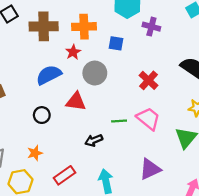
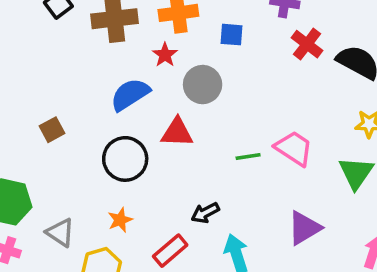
red cross: (148, 80) -> (307, 44), moved
black circle: (42, 115) -> (125, 159), size x1.6
black arrow: (94, 140) -> (205, 213), moved

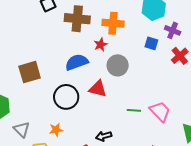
blue square: (231, 35) -> (151, 43), moved
brown square: (52, 130) -> (30, 72), size x1.6

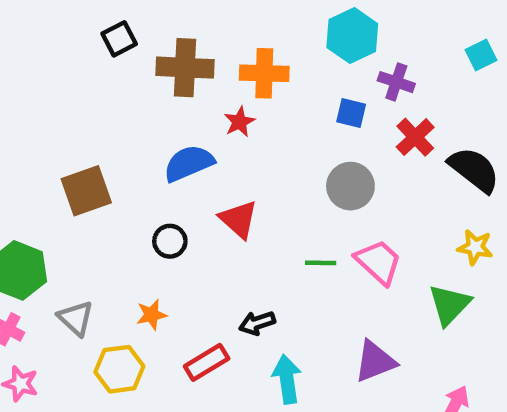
gray circle: (118, 65) -> (350, 186), moved
red triangle: (98, 89) -> (239, 219), turned 30
black circle: (66, 97) -> (170, 241), size x0.6

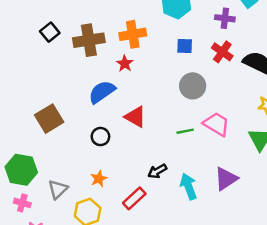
purple cross: (396, 82) -> (225, 18), moved
gray triangle: (76, 318) -> (58, 189), turned 45
cyan arrow: (287, 379) -> (189, 186), moved

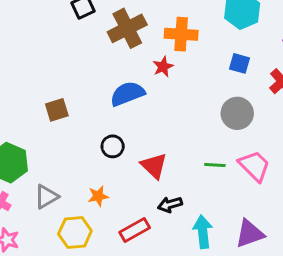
brown cross: (89, 40) -> (127, 28), turned -32
red triangle: (135, 117) -> (154, 166), moved
brown square: (49, 119) -> (57, 110), size x0.7

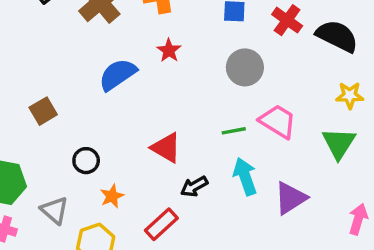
red star: (163, 67) -> (169, 51), moved
black circle: (113, 146) -> (86, 161), moved
gray triangle: (46, 197) -> (55, 210), turned -36
cyan arrow: (203, 232) -> (245, 176), moved

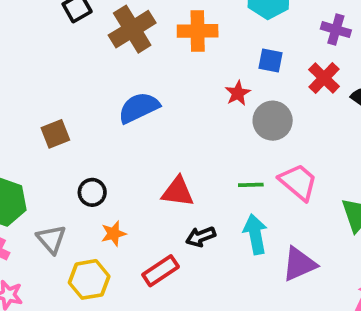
red star: (169, 51) -> (238, 93), moved
red triangle: (166, 148) -> (178, 192), turned -32

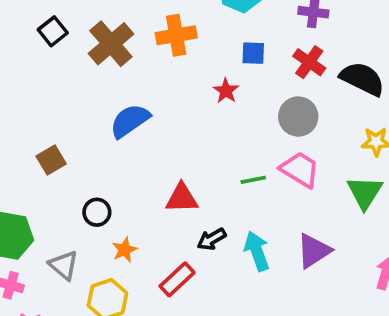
gray circle: (273, 121) -> (298, 117), moved
cyan arrow: (255, 234) -> (257, 251), moved

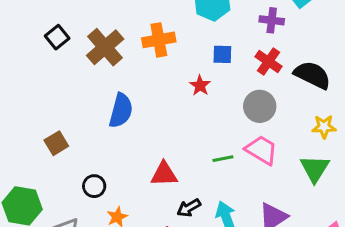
blue semicircle: (130, 121) -> (121, 111), turned 140

